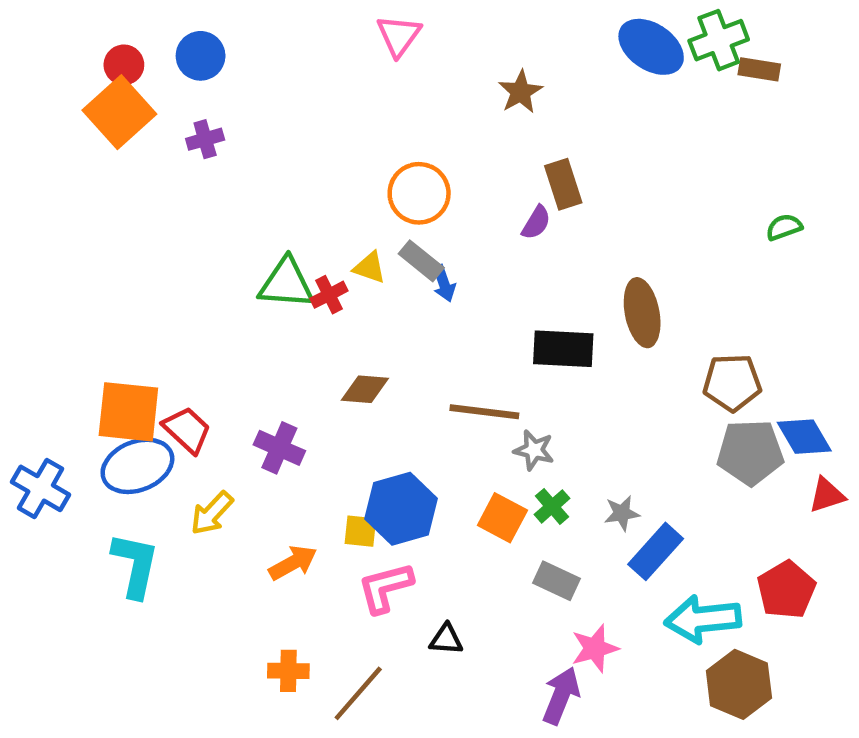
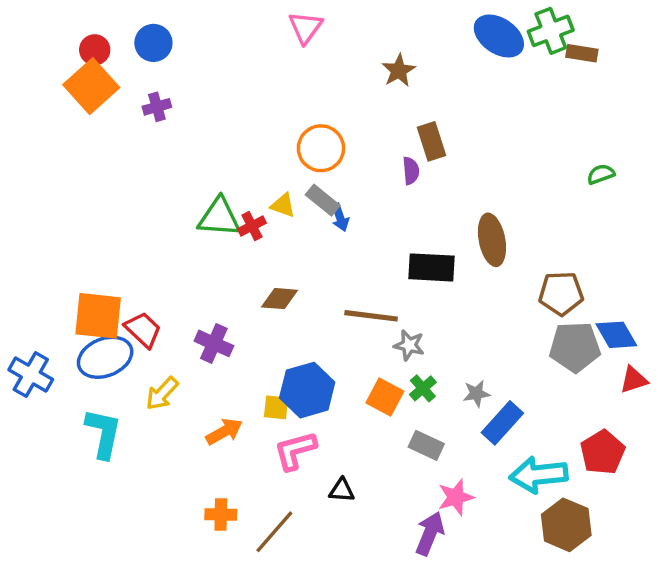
purple semicircle: (536, 223) -> (411, 171), turned -36

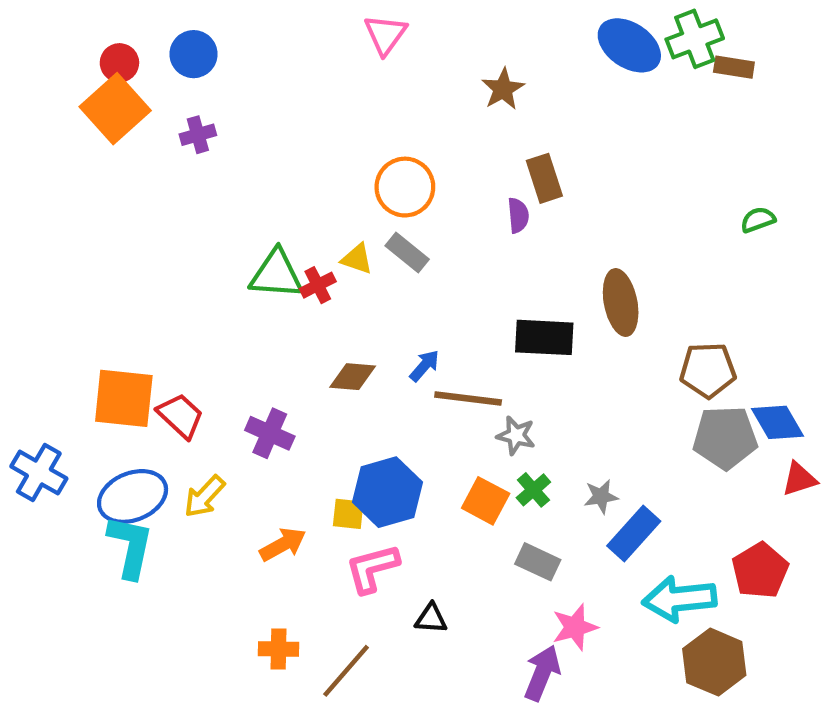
blue arrow: (340, 217) -> (425, 366), moved, turned -120
blue ellipse: (105, 357) -> (133, 496), moved

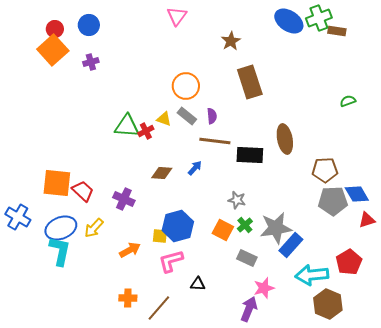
brown rectangle: (544, 178) -> (250, 82), size x1.5
purple semicircle: (518, 215) -> (212, 116), moved
brown line: (468, 398) -> (215, 141), moved
gray star: (601, 496) -> (276, 228), size x2.0

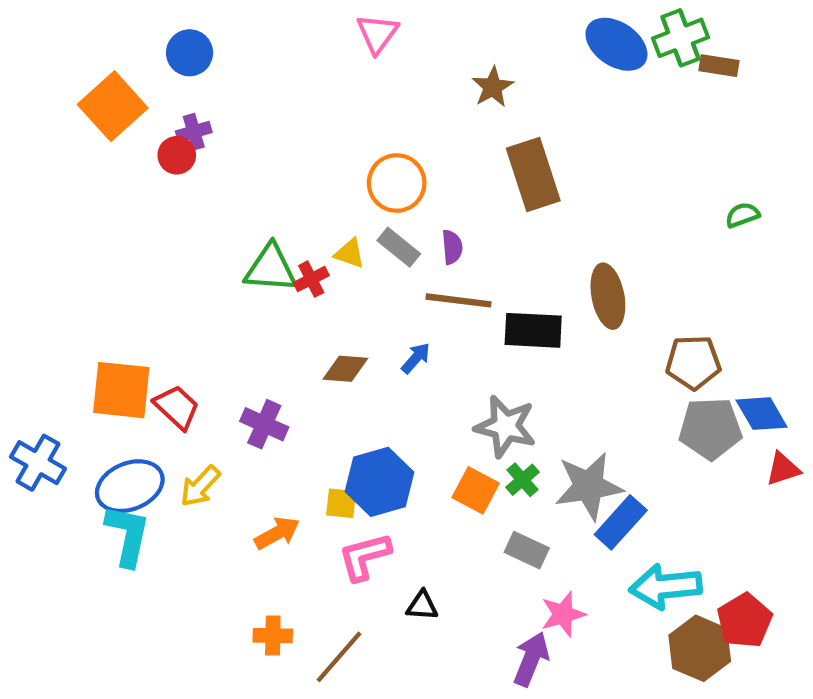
red circle: (55, 29) -> (177, 155), moved
gray star: (237, 200) -> (505, 426), size x1.6
red pentagon: (349, 262) -> (745, 621), moved

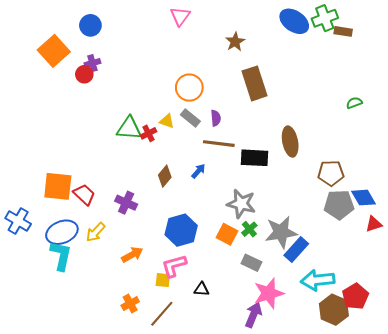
brown diamond: (345, 369) -> (165, 176), turned -55
yellow square: (341, 503) -> (163, 280), moved
pink star: (563, 614) -> (269, 293), size x1.4
orange cross: (273, 636) -> (130, 304), turned -30

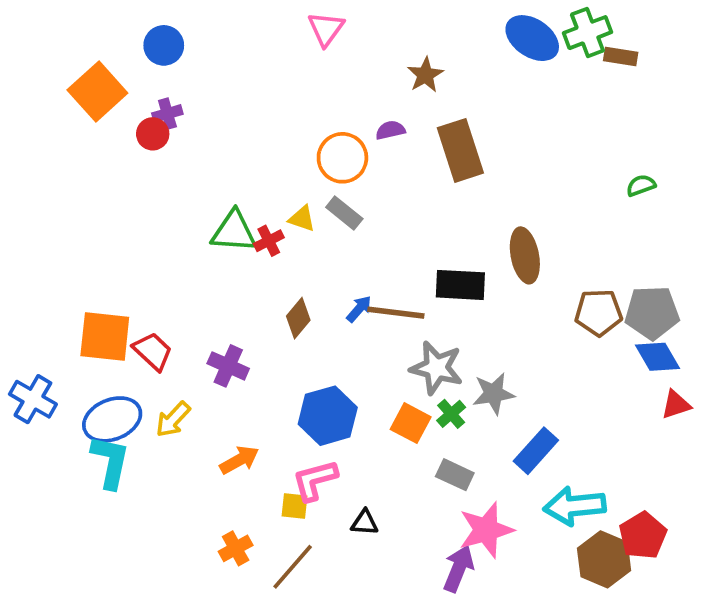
purple semicircle: (216, 118) -> (390, 130), moved, turned -98
brown line: (219, 144) -> (396, 313), moved
gray pentagon: (339, 205) -> (652, 313), moved
gray star: (281, 232) -> (494, 394), moved, size x0.7

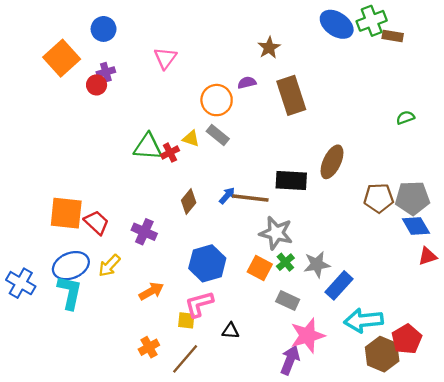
pink triangle: (326, 29) -> (165, 58), moved
brown ellipse: (525, 255) -> (332, 162), turned 36
gray star: (494, 394) -> (317, 264), moved
blue cross: (33, 399) -> (21, 283), moved

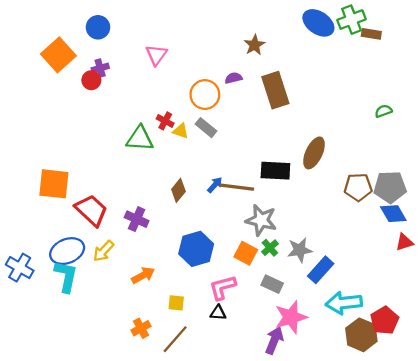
red cross: (170, 153) -> (165, 121), moved, turned -35
orange square: (66, 213) -> (54, 184), moved
red trapezoid: (97, 222) -> (91, 210), size x1.4
pink L-shape: (199, 304) -> (223, 287), moved

